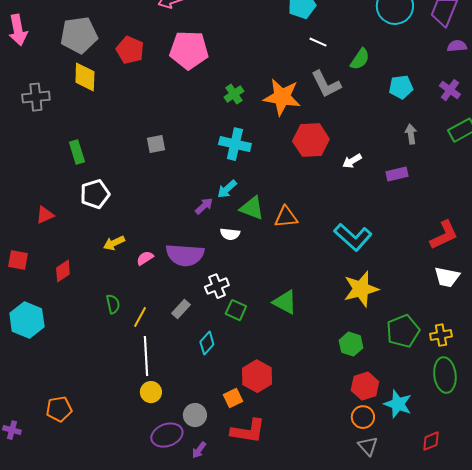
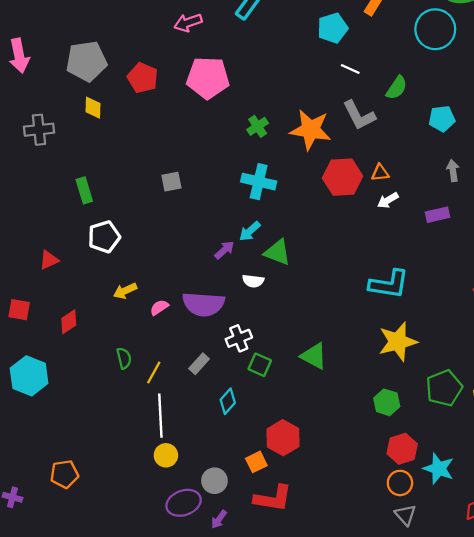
yellow diamond: (85, 77) -> (93, 108), size x0.7
orange triangle: (286, 217) -> (380, 173), moved, size x0.7
cyan L-shape: (353, 237) -> (389, 284), turned -33

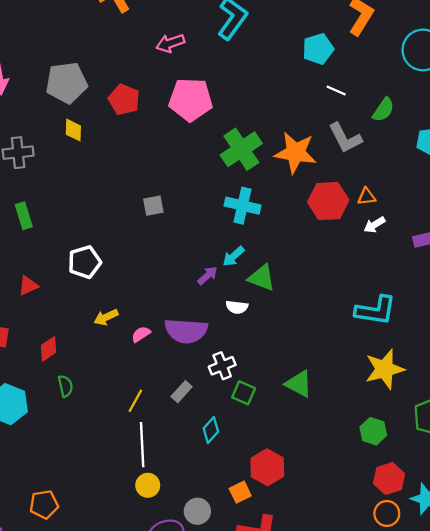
green cross: (258, 126) -> (241, 149), size x1.8
green rectangle: (84, 190) -> (24, 216), moved
green semicircle: (124, 358) -> (65, 386), moved

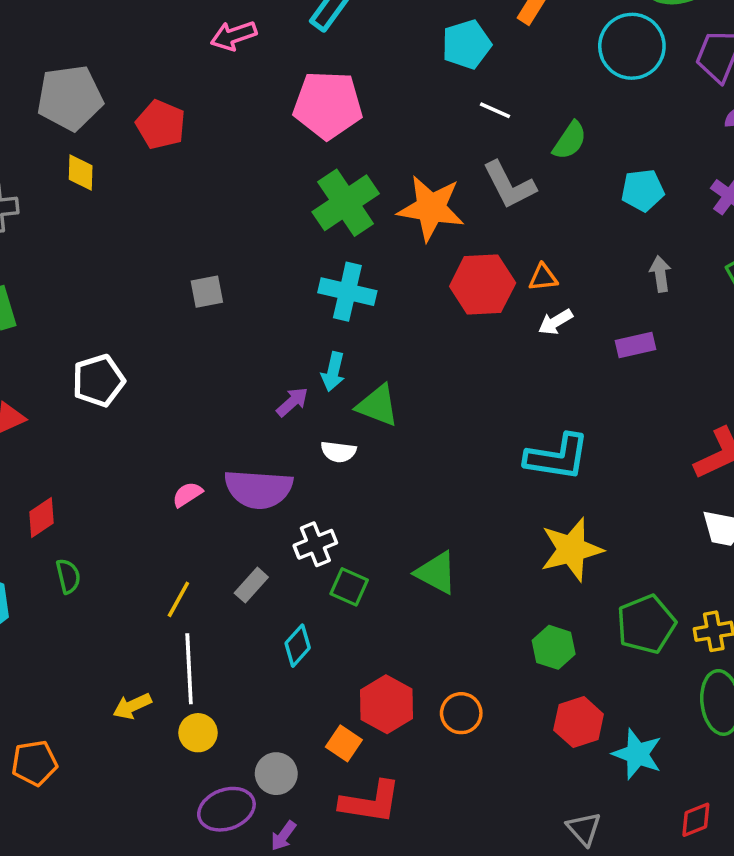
pink pentagon: (191, 100) -> (328, 105), moved
cyan arrow: (233, 256) -> (333, 372), turned -35
yellow arrow: (106, 317) -> (132, 706), moved
orange square: (240, 492) -> (344, 743), turned -30
orange circle: (387, 513) -> (461, 713), moved

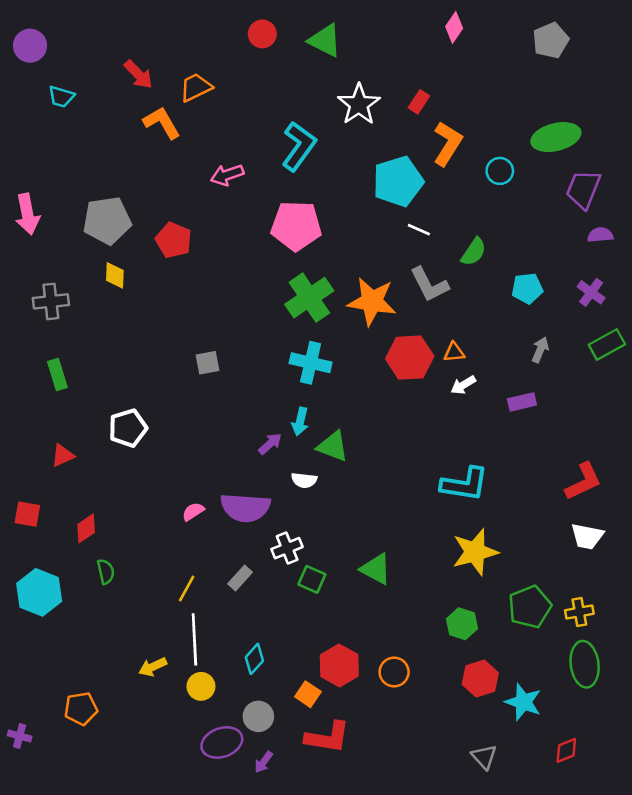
cyan pentagon: (467, 44) -> (398, 181), size x1.4
cyan circle: (632, 46) -> (500, 171), moved, size x0.6
gray arrow: (660, 274) -> (540, 350), turned 30
cyan diamond: (298, 646) -> (254, 659), moved

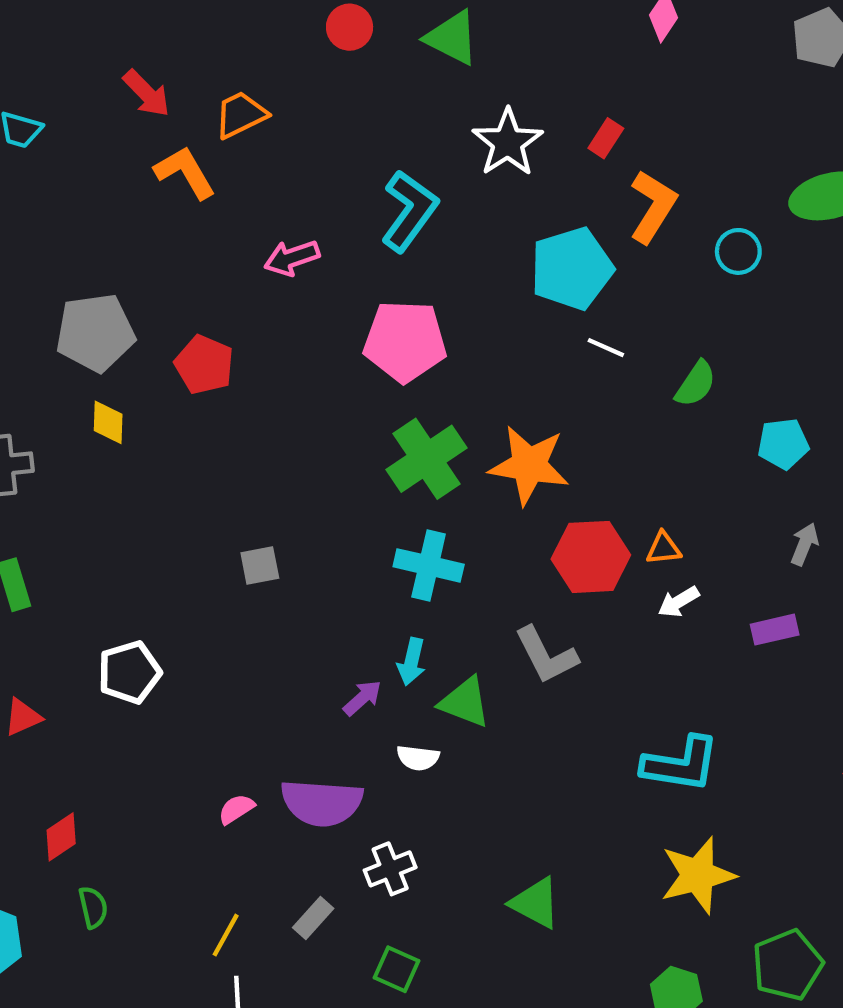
gray L-shape: (429, 284) -> (546, 655), moved
green square: (312, 579) -> (397, 969), moved

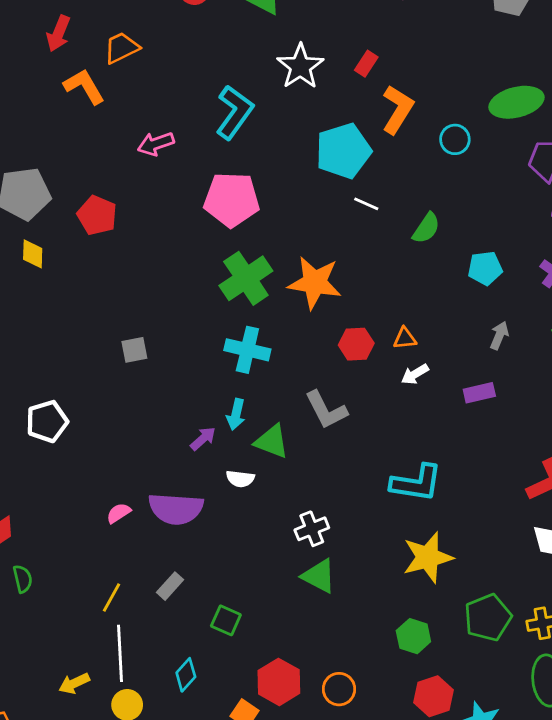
red arrow: (147, 93) -> (58, 34), turned 66
red hexagon: (591, 557) -> (356, 344), size x0.7
white cross: (390, 869) -> (312, 529), moved

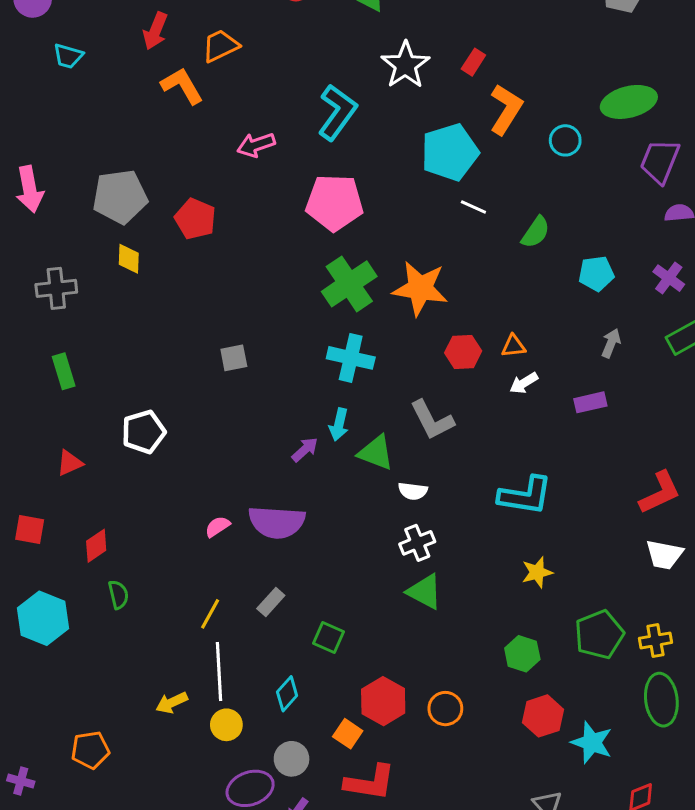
white semicircle: (240, 479) -> (413, 491), moved
yellow star: (428, 557) -> (537, 572), size x0.6

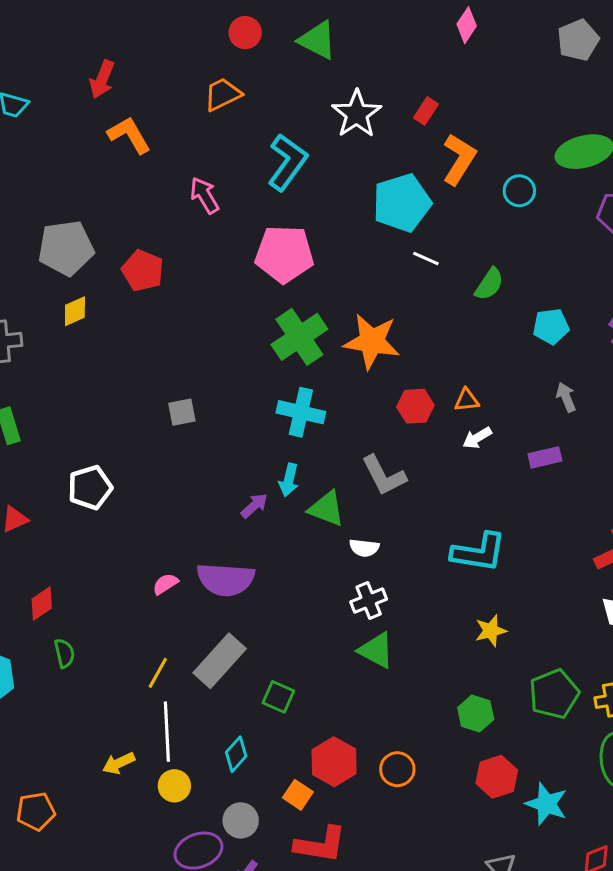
orange trapezoid: (220, 46) -> (223, 94), moved
pink arrow: (256, 145) -> (205, 195), turned 78
yellow diamond: (129, 259) -> (75, 311), turned 64
gray arrow: (611, 343) -> (566, 397), turned -44
gray rectangle: (271, 602) -> (220, 661), size x1.8

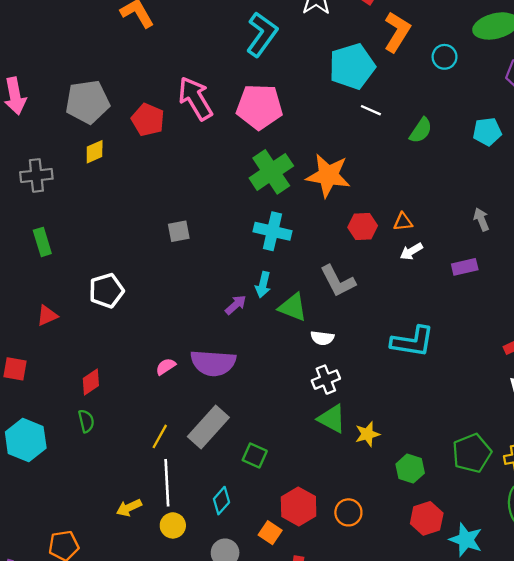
pink arrow: (205, 195) -> (195, 98), moved, size x1.5
cyan pentagon: (551, 326) -> (487, 132), moved
red diamond: (42, 604) -> (91, 382), moved
yellow star: (491, 631) -> (367, 434), moved

